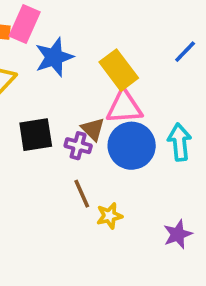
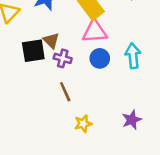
brown triangle: (93, 129) -> (51, 41), moved
blue circle: (132, 146) -> (100, 58), size x0.6
yellow star: (109, 216) -> (83, 124), moved

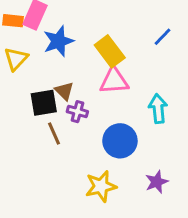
blue circle: (100, 58) -> (120, 141), moved, size x1.5
brown line: (65, 92) -> (54, 134), moved
yellow star: (83, 124) -> (101, 186), size x1.5

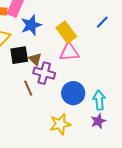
black square: (44, 103) -> (19, 55), moved
cyan arrow: (158, 109) -> (99, 100), moved
purple cross: (77, 112) -> (44, 73), size x1.5

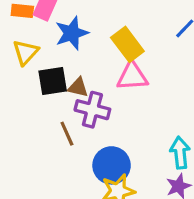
brown triangle: (35, 59) -> (78, 87), turned -32
blue circle: (73, 93) -> (112, 165), moved

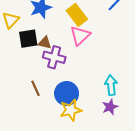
pink triangle: (132, 76) -> (80, 36), turned -40
brown line: (67, 134) -> (36, 88), moved

